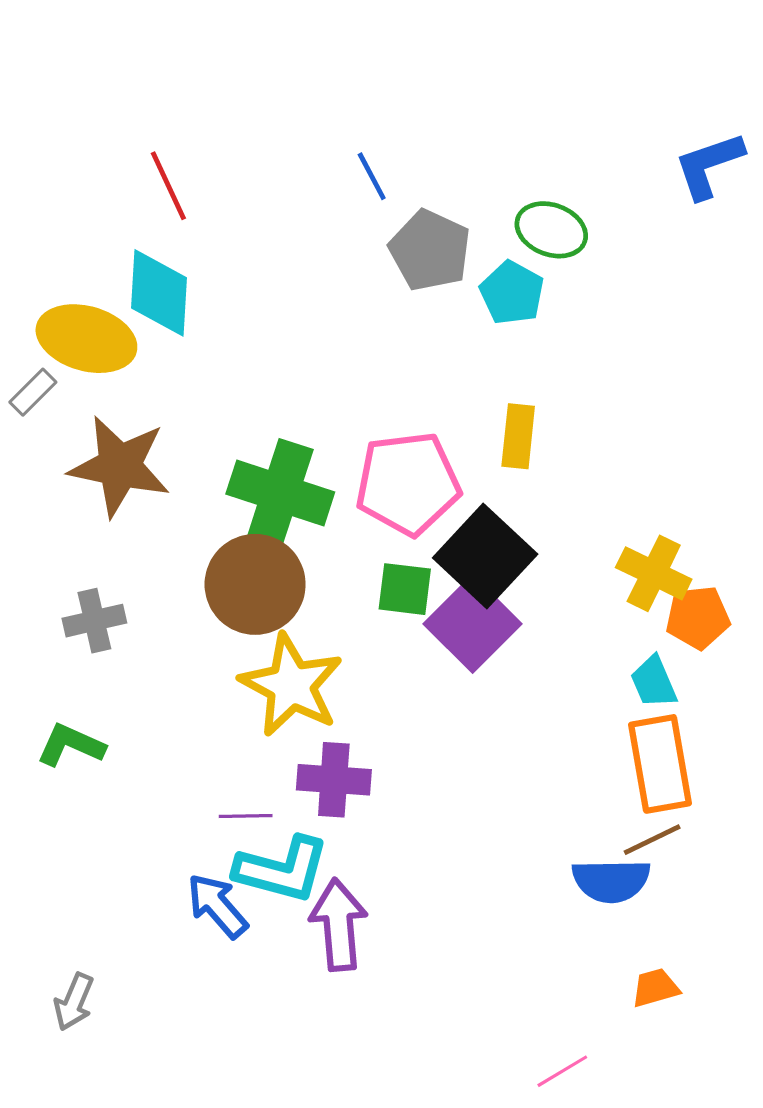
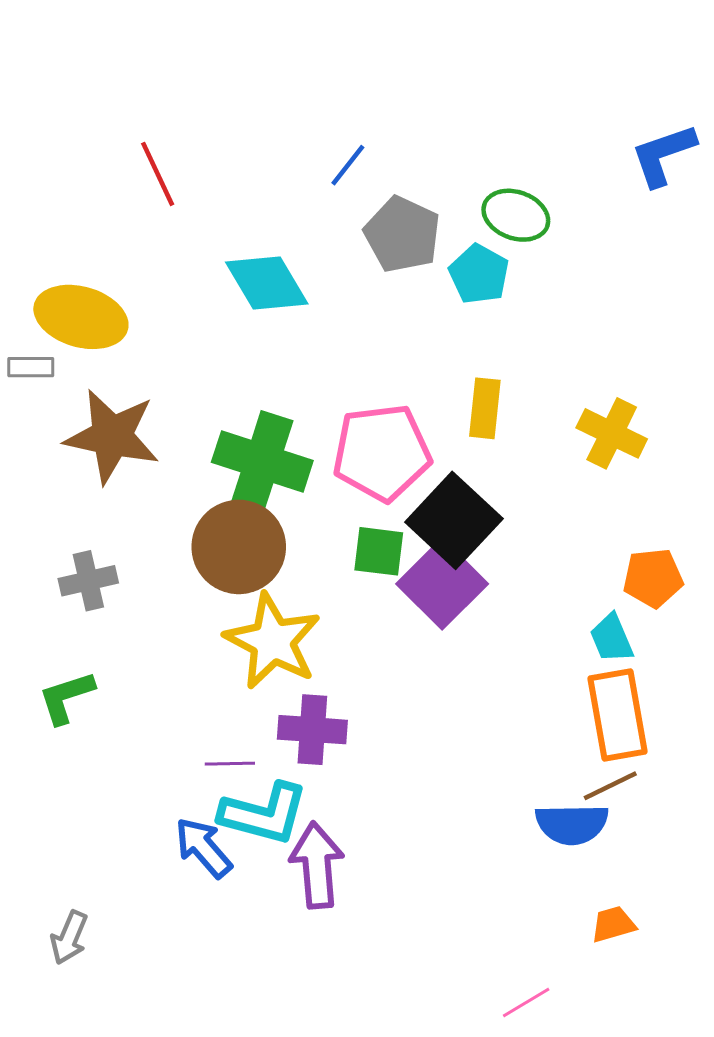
blue line: (372, 176) -> (348, 165), turned 66
cyan diamond: (159, 293) -> (267, 283), moved, turned -34
gray rectangle: (33, 392) -> (31, 367), turned 45
yellow cross: (654, 573) -> (612, 433), moved
green L-shape: (71, 745) -> (66, 697), turned -42

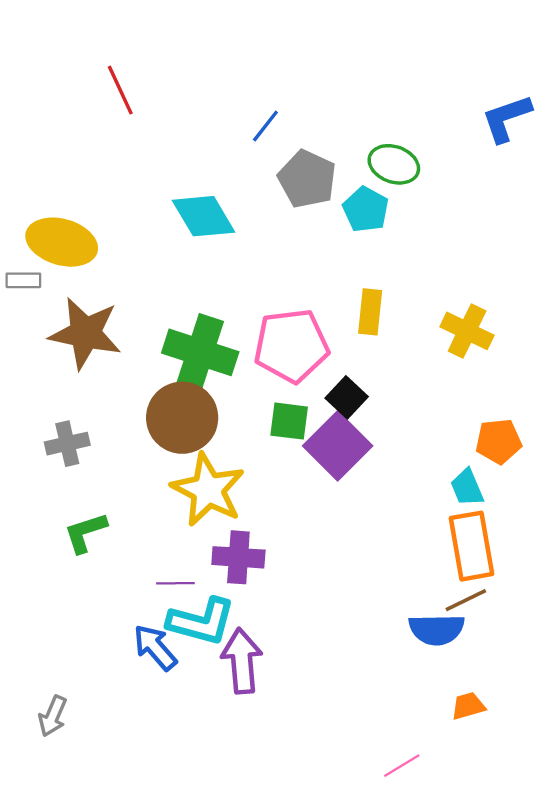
red line: (158, 174) -> (120, 90), moved
black square: (454, 520) -> (347, 397), size x0.6
green L-shape: (66, 697) -> (85, 533), moved

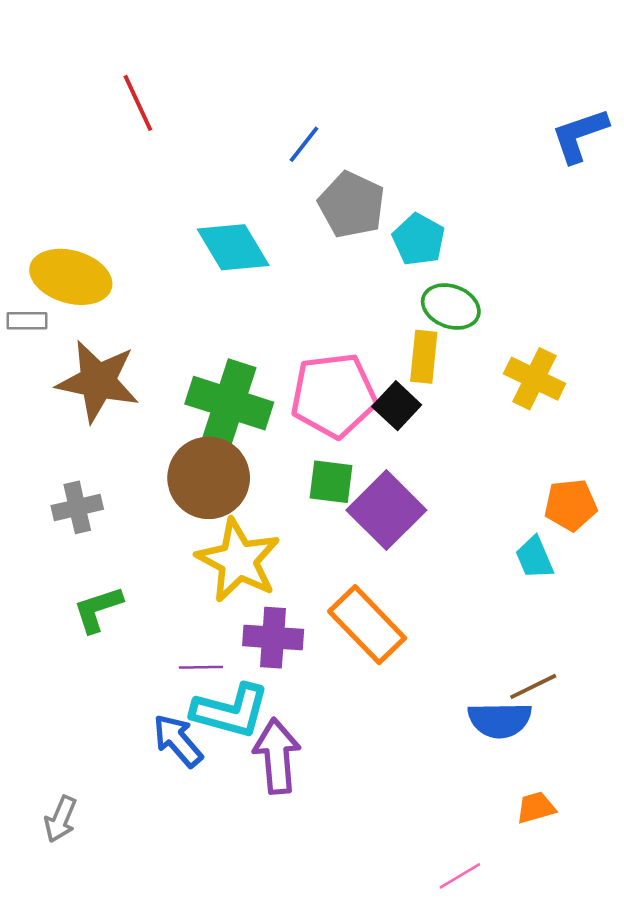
green ellipse: (394, 164) -> (451, 307), moved
black square: (347, 397) -> (397, 406), moved
orange rectangle: (472, 546) -> (367, 625), moved, turned -34

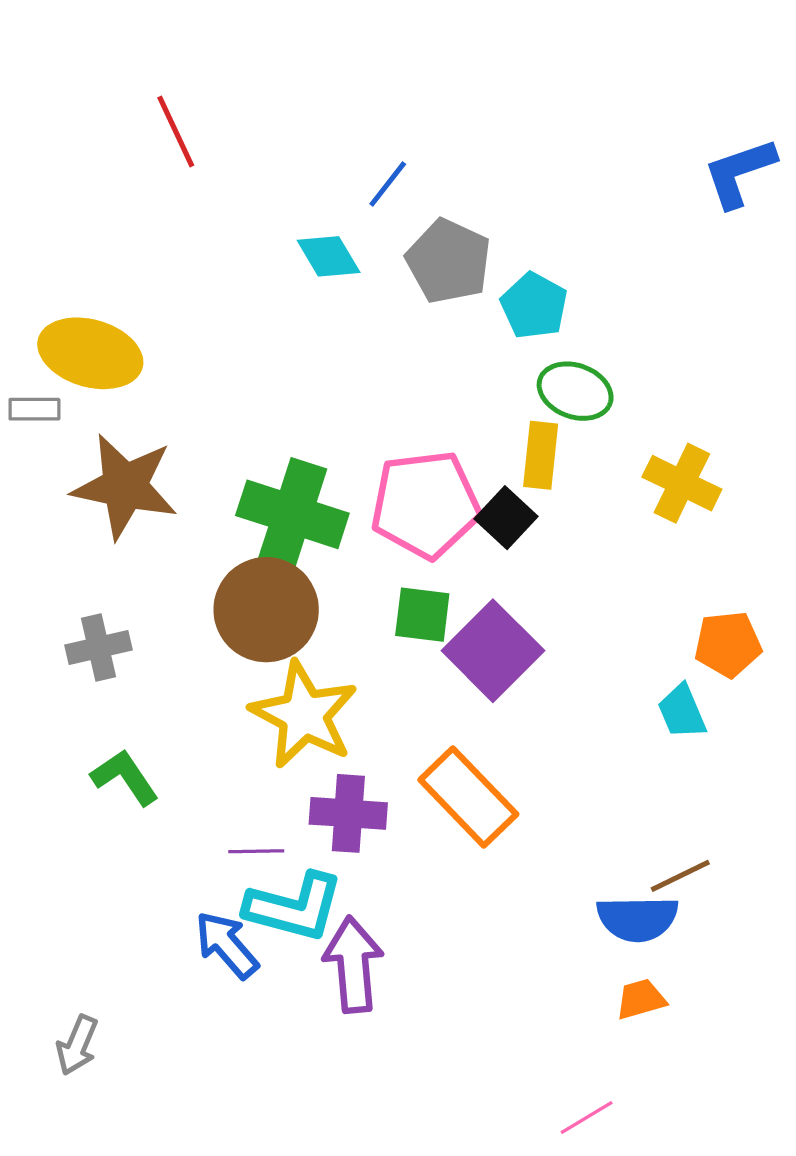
cyan diamond: (233, 247) -> (329, 256), moved, size x0.7
green L-shape: (98, 609) -> (125, 777), turned 74
orange trapezoid: (536, 808) -> (641, 999), moved

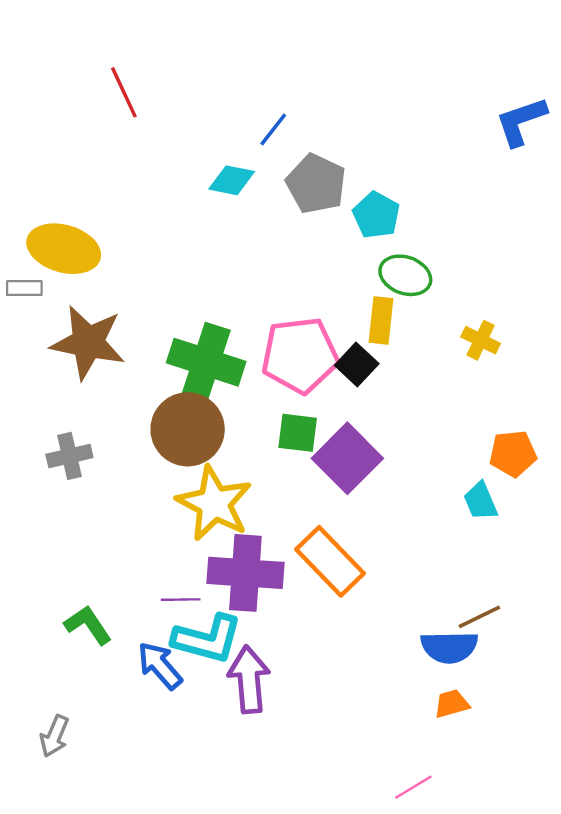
cyan diamond: (329, 256) -> (232, 180), turned -48
yellow cross: (682, 483) -> (481, 340), size x0.7
green L-shape: (125, 777) -> (88, 625), moved
purple cross: (348, 813) -> (245, 573), size x1.4

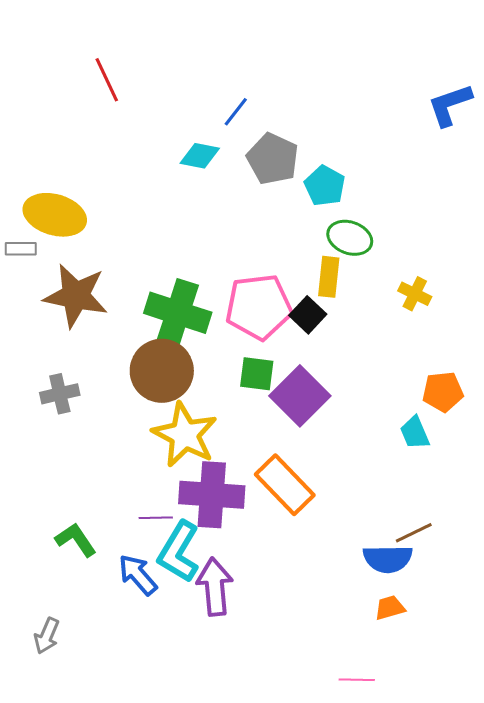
cyan L-shape: (207, 639) -> (179, 552), turned 106
pink line: (413, 787) -> (357, 680), turned 32

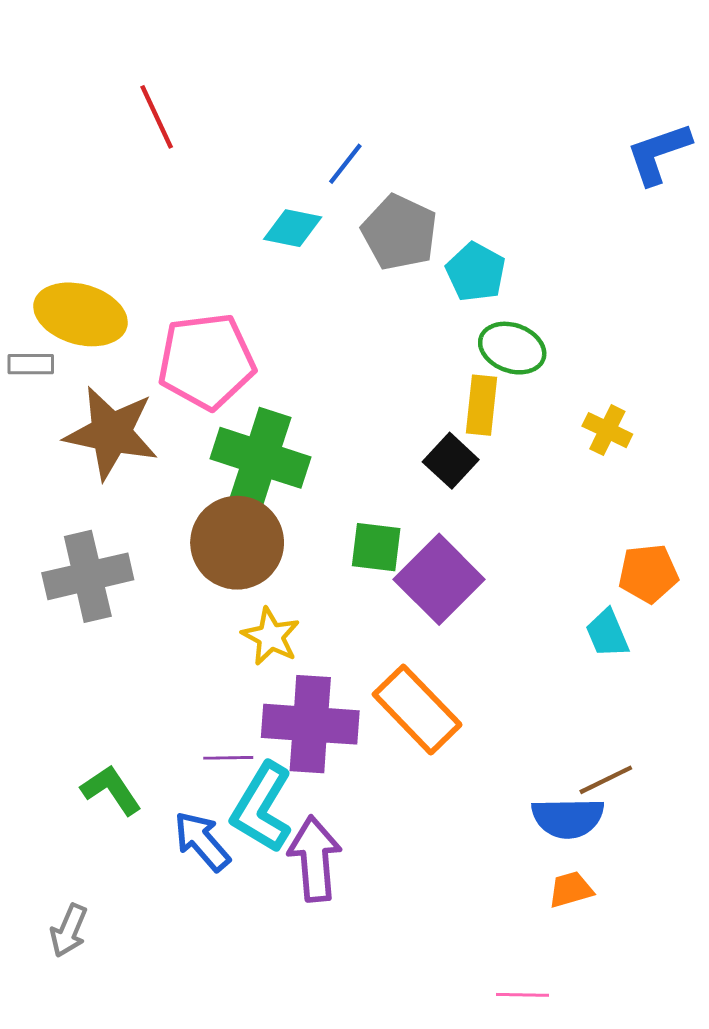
pink pentagon: (259, 307) -> (206, 361), moved
gray cross: (60, 394) -> (88, 576), size x1.5
yellow star: (185, 435) -> (271, 636), size x0.6

